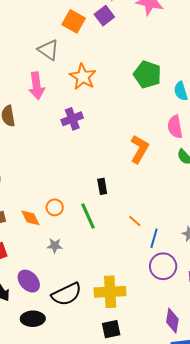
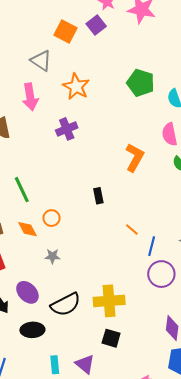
green line: (88, 216) -> (22, 190), moved
black square: (111, 329) -> (111, 338), turned 30

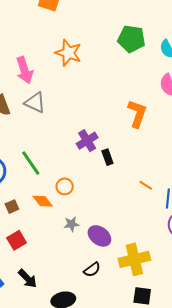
gray triangle: (41, 61) -> (35, 102), moved
purple cross: (67, 129) -> (87, 141), moved
purple ellipse: (27, 292) -> (99, 236), moved
black semicircle: (66, 304) -> (92, 270), size x0.6

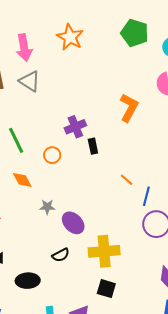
orange circle: (65, 186) -> (52, 155), moved

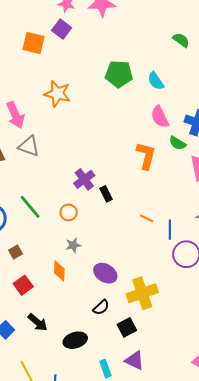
orange L-shape: (129, 108) -> (146, 156), moved
orange diamond: (22, 180) -> (59, 271), moved, turned 45
gray star: (47, 207) -> (73, 245), moved
black square: (106, 289) -> (127, 327), moved, turned -30

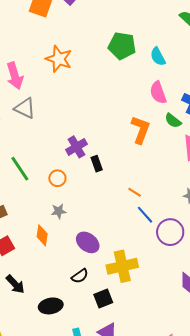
blue line: (170, 230) -> (145, 215), moved, turned -48

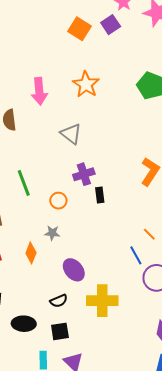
gray triangle: (25, 108) -> (71, 134), moved
orange line: (135, 192) -> (149, 234), moved
black square: (103, 299) -> (60, 331), moved

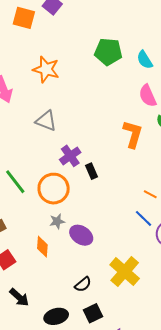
orange circle: (58, 201) -> (54, 189), size x1.8
purple ellipse: (74, 270) -> (81, 235), moved
yellow cross: (102, 301) -> (125, 272), turned -32

